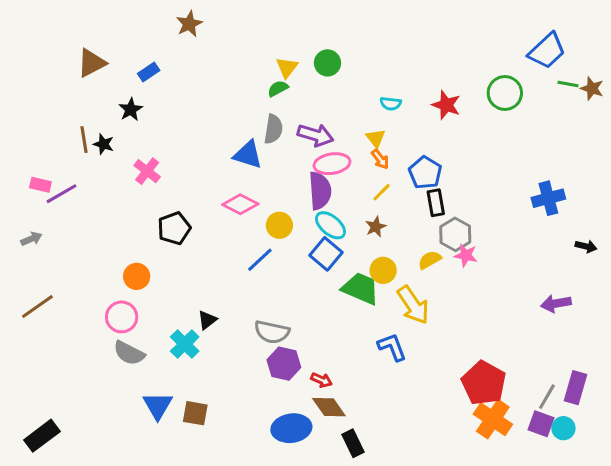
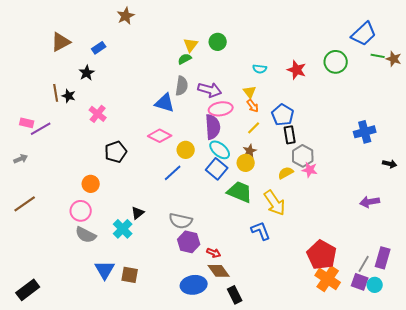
yellow circle: (383, 270) -> (246, 163), moved

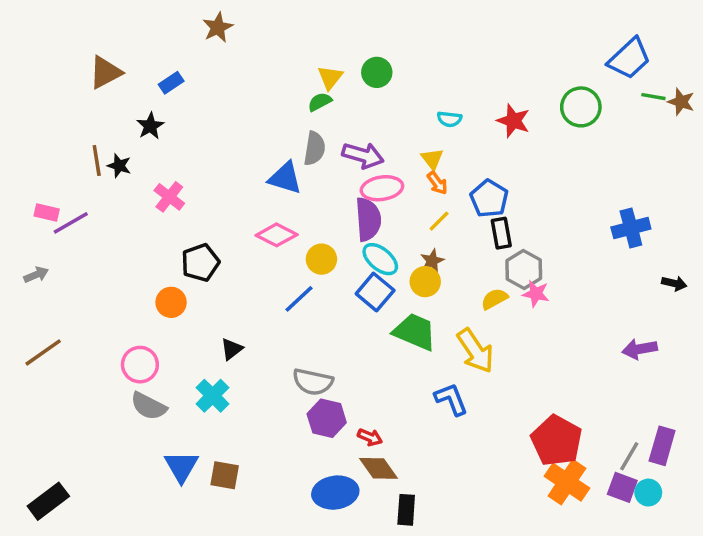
orange circle: (91, 184) -> (171, 302), moved
black triangle: (138, 213) -> (232, 349), moved
black rectangle: (235, 295) -> (406, 510), turned 30

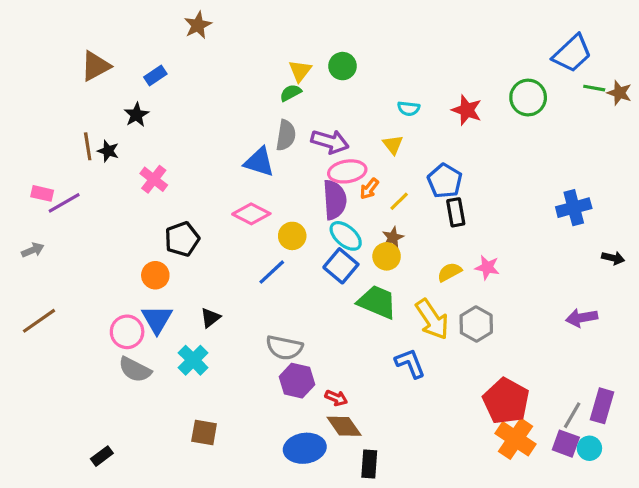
orange arrow: (437, 183) -> (369, 189), moved, turned 75
gray hexagon: (524, 269) -> (476, 324), moved
blue triangle: (181, 467) -> (157, 319), moved
black rectangle: (48, 501) -> (102, 456), moved, size x0.6

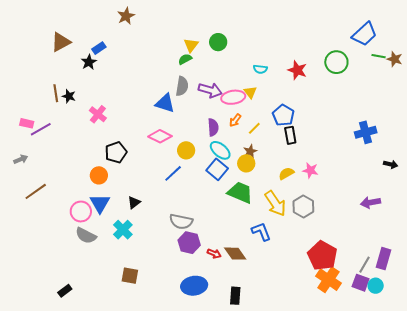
black star: (136, 115) -> (89, 62), moved
pink ellipse: (347, 171) -> (233, 97), moved
purple semicircle: (335, 200) -> (213, 127), size x0.7
brown line: (39, 321) -> (36, 191), moved
brown diamond: (344, 426) -> (235, 254), moved

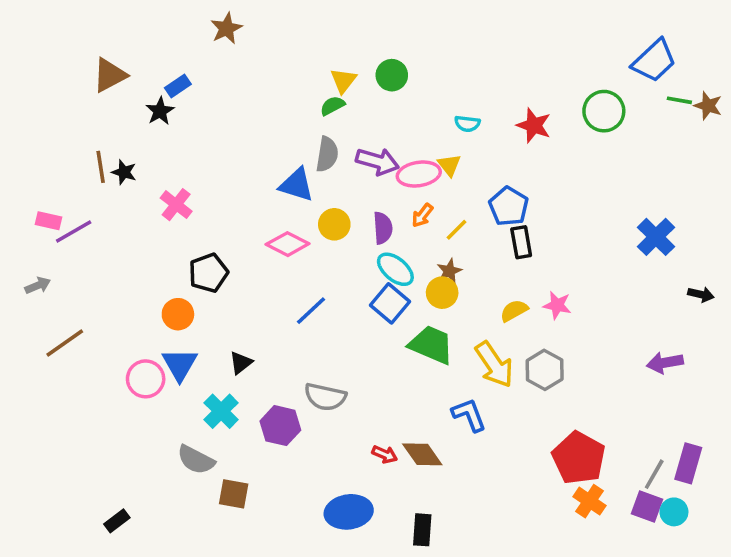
blue cross: (366, 132) -> (656, 237), turned -30
yellow circle: (186, 150) -> (334, 224), moved
gray semicircle: (86, 236) -> (196, 460), moved
purple hexagon: (189, 243) -> (280, 426), moved
orange cross: (328, 280) -> (589, 501), size x0.7

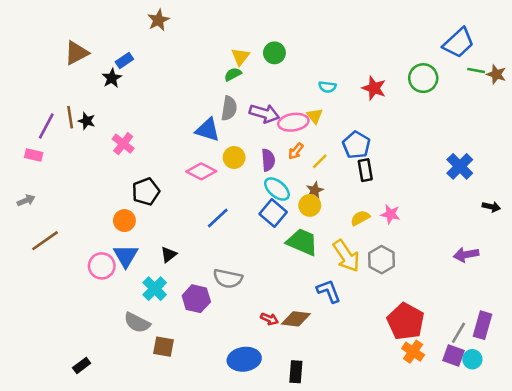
purple line: (74, 232) -> (46, 126), moved, turned -32
brown diamond: (422, 454) -> (296, 319), turned -48

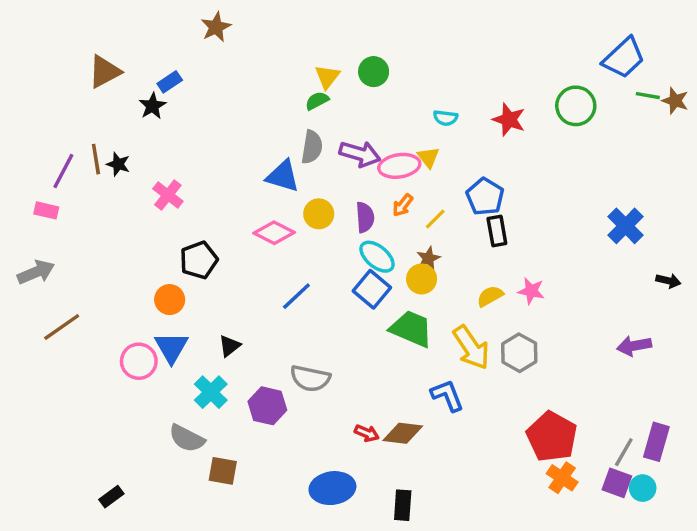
gray arrow: (26, 200) -> (36, 272), size x1.5

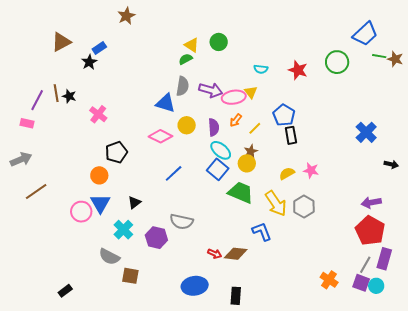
yellow triangle: (327, 77) -> (192, 45), turned -35
red pentagon: (552, 437) -> (370, 231), moved

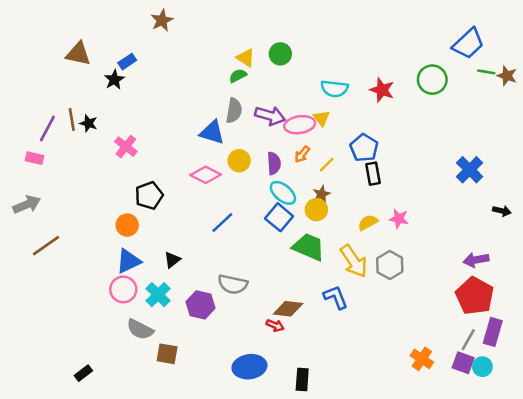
brown triangle: (61, 42) -> (78, 54), turned 40
cyan semicircle: (261, 69) -> (334, 89), size x1.5
blue triangle: (100, 204) -> (128, 261), turned 35
pink circle: (81, 212) -> (123, 289), moved
brown diamond: (236, 254) -> (288, 309), moved

